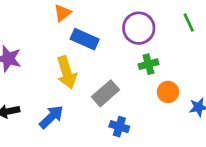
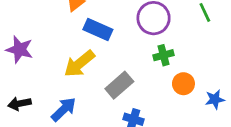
yellow arrow: (67, 72) -> (79, 64), turned 68

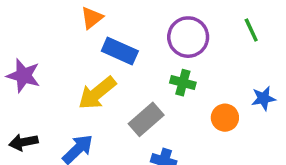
green cross: (163, 55) -> (183, 83), moved, turned 30
blue star: (215, 99) -> (263, 98), moved

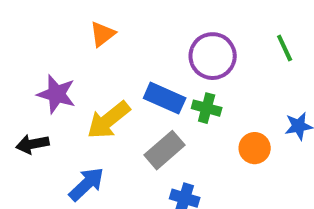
blue rectangle: (120, 51) -> (165, 98), moved
purple star: (23, 76) -> (56, 94), moved
black arrow: (23, 142) -> (32, 144), moved

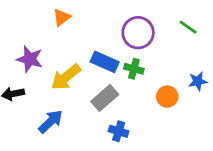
green line: (285, 48) -> (188, 27), turned -30

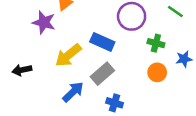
purple star: (30, 59) -> (44, 22), moved
green cross: (134, 69) -> (156, 43), moved
blue arrow: (51, 122) -> (73, 92), moved

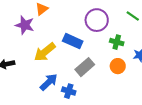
gray rectangle: (102, 74) -> (85, 67), moved
blue cross: (115, 103) -> (69, 91), moved

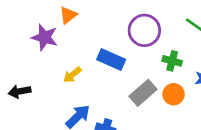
yellow arrow: (45, 52) -> (72, 75), size x0.6
gray rectangle: (85, 67) -> (143, 93), moved

